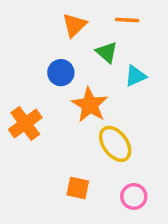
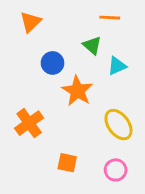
orange triangle: (74, 25) -> (31, 22), moved
orange cross: (25, 123) -> (29, 123), moved
yellow ellipse: (115, 144) -> (118, 125), moved

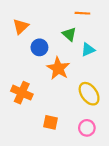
orange triangle: (31, 22) -> (21, 26), moved
orange cross: (29, 123) -> (22, 93), turned -30

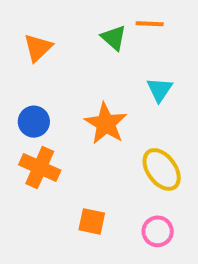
green triangle: (69, 34) -> (114, 38), moved
blue circle: (39, 47) -> (34, 122), moved
cyan triangle: (88, 50) -> (160, 90), turned -32

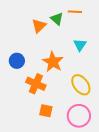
orange triangle: (38, 48) -> (39, 26), moved
orange cross: (40, 167) -> (36, 84), moved
pink circle: (158, 231) -> (79, 116), size x1.5

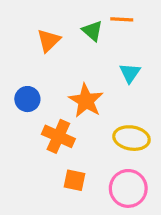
orange triangle: (39, 26) -> (49, 40), moved
yellow ellipse: (81, 85) -> (131, 138), turned -45

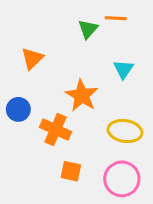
green triangle: (92, 31) -> (88, 29), turned 30
orange triangle: (49, 40) -> (32, 58), moved
blue circle: (27, 99) -> (18, 109), moved

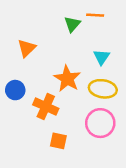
yellow ellipse: (125, 131) -> (103, 89), moved
pink circle: (122, 179) -> (100, 123), moved

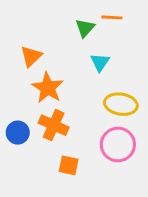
cyan triangle: (102, 57) -> (100, 62), moved
orange star: (67, 79) -> (48, 88), moved
blue circle: (15, 90) -> (18, 133), moved

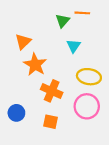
orange cross: (54, 125) -> (52, 91), moved
blue circle: (18, 133) -> (16, 113), moved

